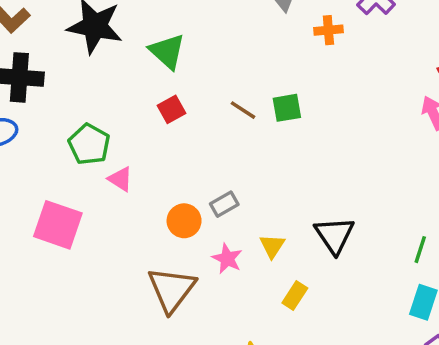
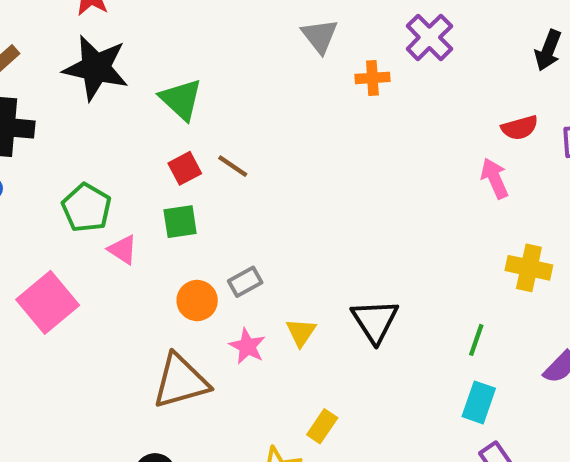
green square: (287, 108) -> (180, 222), moved
brown line: (243, 110) -> (233, 166), moved
pink square: (58, 225) -> (48, 302), turned 30
brown triangle: (171, 289) -> (181, 381), turned 36
yellow rectangle: (295, 296) -> (322, 426), moved

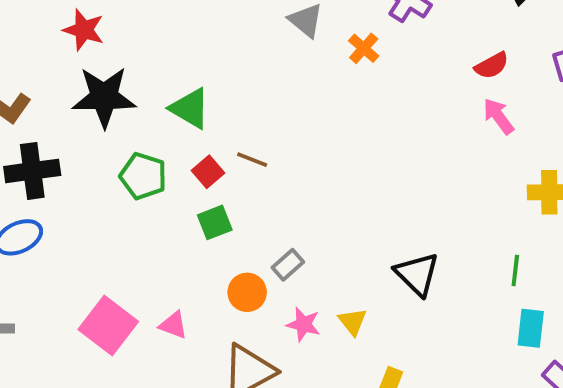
orange cross: (372, 78) -> (364, 48), turned -32
red semicircle: (520, 128) -> (492, 66), moved
green pentagon: (86, 208) -> (143, 176), moved
pink triangle: (123, 250) -> (173, 325), moved
yellow triangle: (301, 332) -> (353, 322), moved

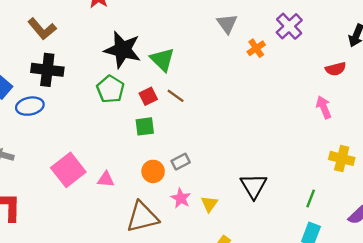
red semicircle: (492, 66) -> (336, 69), moved
black star: (104, 97) -> (123, 50), moved
green triangle: (190, 108) -> (162, 60), moved
pink triangle: (173, 325) -> (106, 179), turned -30

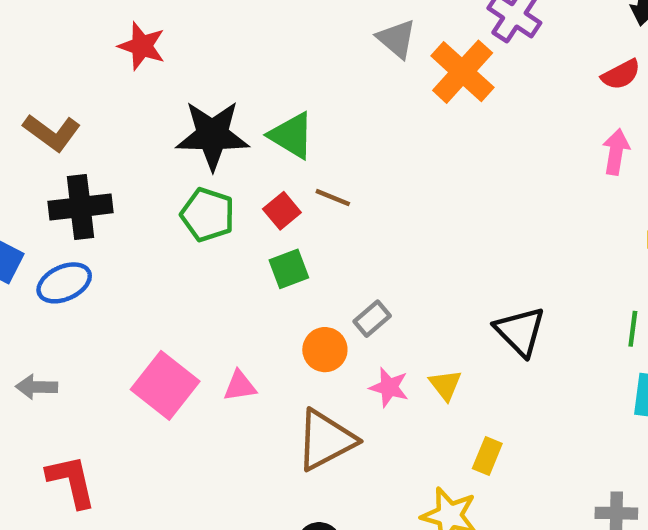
orange cross: (256, 48) -> (463, 72), size x1.8
pink arrow: (324, 107) -> (616, 152), turned 45

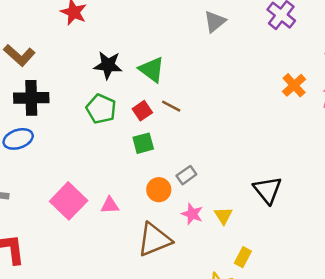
gray triangle: (397, 39) -> (215, 22), turned 35
orange cross: (463, 72) -> (294, 85), moved, size x0.7
black star: (212, 135) -> (108, 65), size x0.7

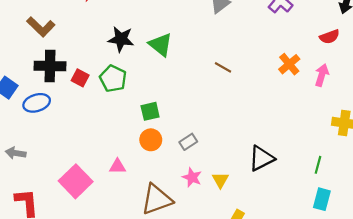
brown line: (171, 106) -> (223, 67), moved
red square: (142, 111) -> (80, 78), moved, turned -30
orange circle: (159, 190) -> (151, 140), moved
black triangle: (268, 190) -> (261, 158), turned 40
pink square: (69, 201) -> (76, 181), moved

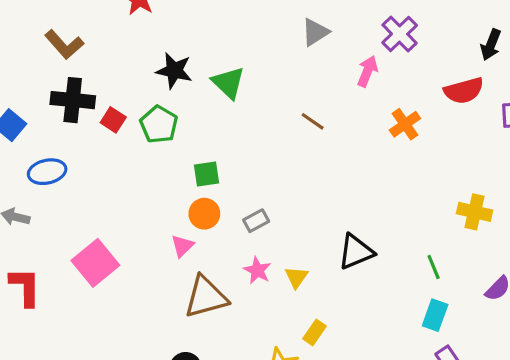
red semicircle: (329, 37) -> (464, 91), size x1.4
pink arrow: (322, 75) -> (367, 71), moved
blue ellipse: (37, 103) -> (47, 172), moved
green line: (318, 165) -> (434, 267), turned -42
pink triangle: (117, 166) -> (182, 246), moved, turned -48

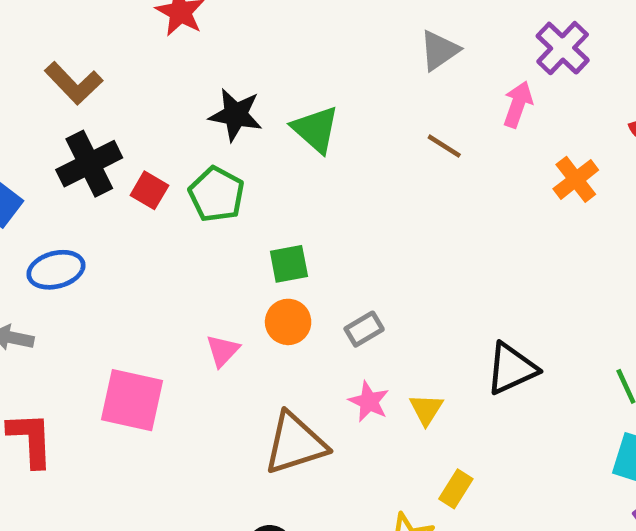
black cross: (73, 100) -> (89, 164), turned -30
brown line: (313, 121) -> (444, 146), moved
pink triangle: (182, 246) -> (223, 351), moved
pink square: (95, 263) -> (132, 400), turned -36

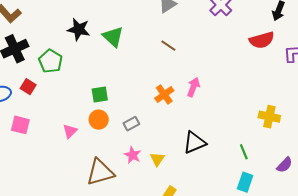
pink arrow: (518, 104) -> (193, 87), moved
orange cross: (576, 179) -> (164, 94), moved
red square: (149, 190) -> (28, 87), moved
green pentagon: (216, 194) -> (51, 61), moved
pink square: (132, 400) -> (20, 125), moved, size x0.7

